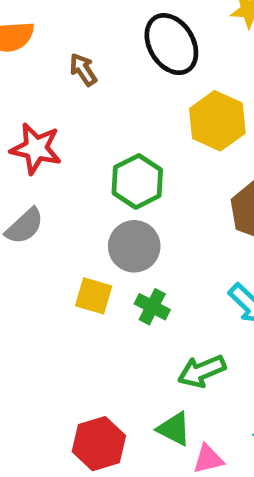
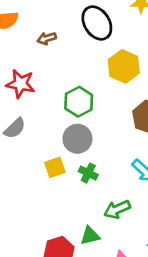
brown arrow: (83, 70) -> (47, 38), turned -72
yellow square: (94, 296) -> (55, 167), turned -35
green triangle: (174, 429) -> (90, 236), moved, turned -40

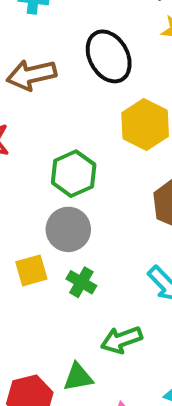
brown arrow: (47, 38) -> (31, 75), size x1.6

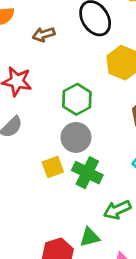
brown arrow: (31, 75) -> (44, 34), size x0.7
green cross: (81, 282) -> (87, 173), size x1.5

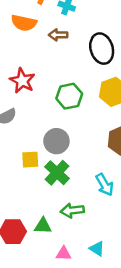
brown arrow: (44, 34) -> (58, 35), moved
green hexagon: (77, 99) -> (69, 96), moved

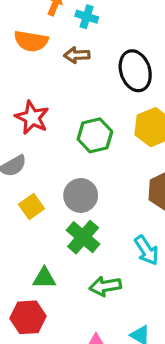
yellow square: (30, 160) -> (32, 206), moved, turned -30
green triangle: (43, 226) -> (44, 278), moved

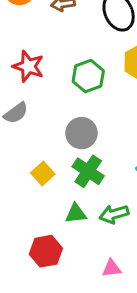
yellow square: (32, 206) -> (43, 173), moved
green triangle: (44, 278) -> (76, 214), moved

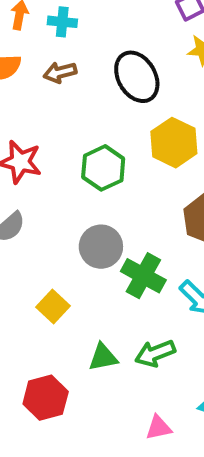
green cross: (88, 171) -> (143, 276), moved
red hexagon: (46, 251) -> (46, 398), moved

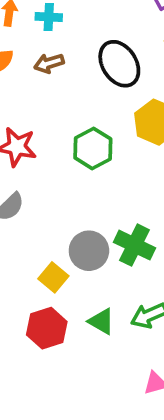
gray circle: (101, 247) -> (89, 251), moved
green triangle: (103, 357) -> (101, 321), turned 44
red hexagon: (46, 398) -> (47, 328), moved

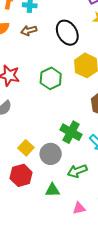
gray circle: (89, 251) -> (51, 154), moved
green triangle: (101, 321) -> (52, 190), moved, turned -35

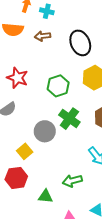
green cross: (71, 132) -> (69, 119), moved
gray circle: (51, 154) -> (45, 131), moved

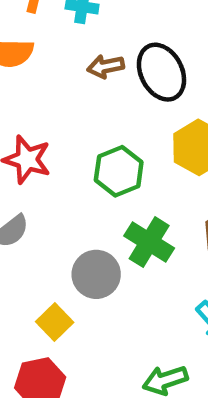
brown arrow: (43, 36) -> (106, 66), moved

